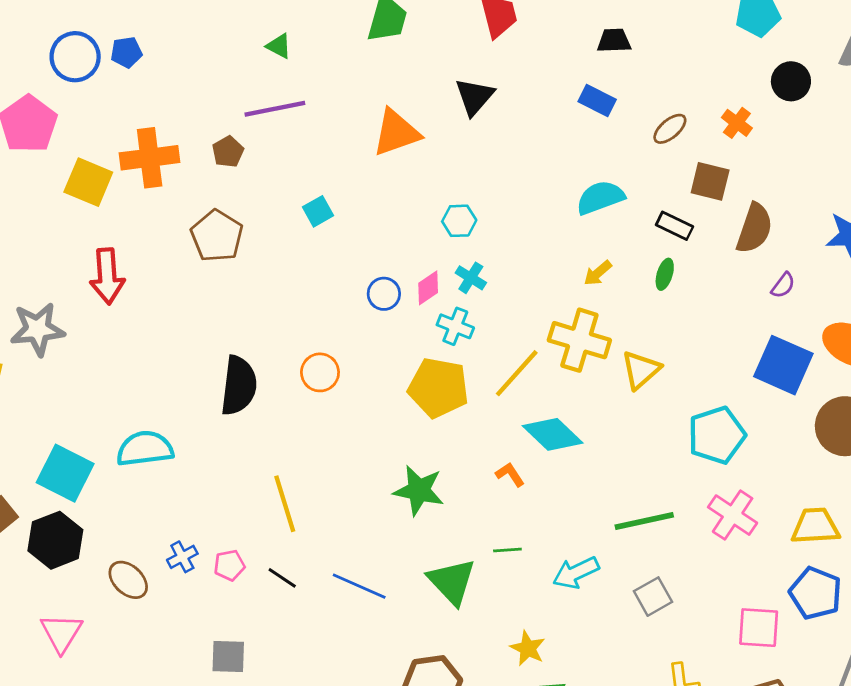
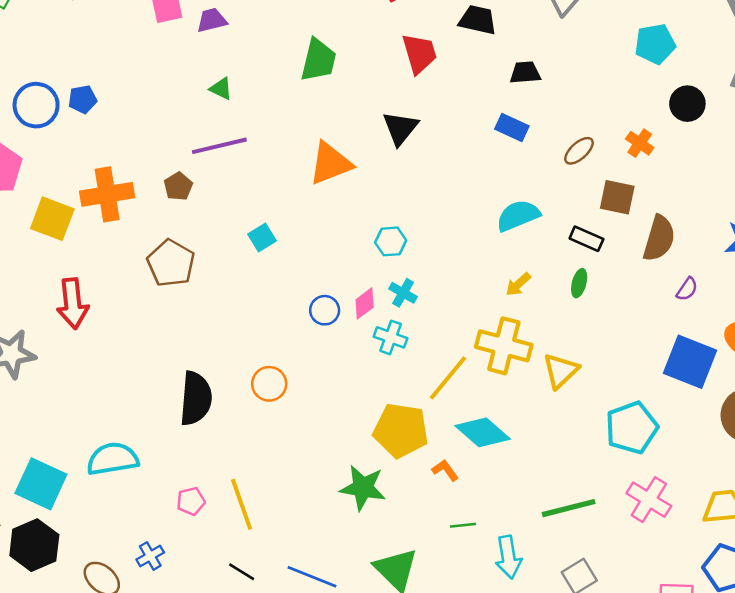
yellow pentagon: (438, 388) -> (401, 430), moved
green line: (507, 550) -> (463, 525), moved
pink pentagon: (229, 565) -> (191, 501), moved
cyan arrow: (576, 573) -> (508, 557), turned -72

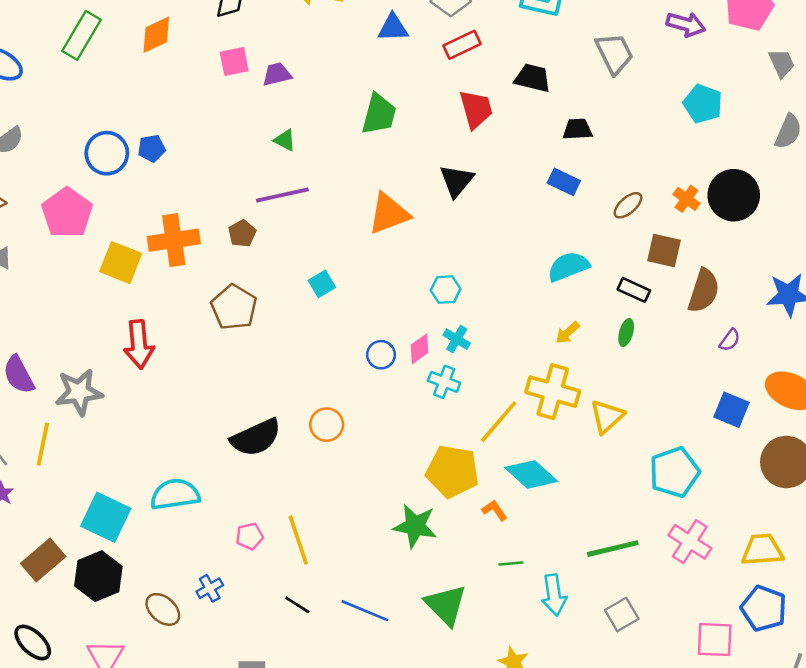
cyan pentagon: (655, 44) -> (703, 104), turned 30
black circle: (687, 104) -> (734, 195), moved, size x1.5
blue square: (690, 362) -> (731, 410), size x0.7
black semicircle: (196, 398) -> (256, 438), turned 60

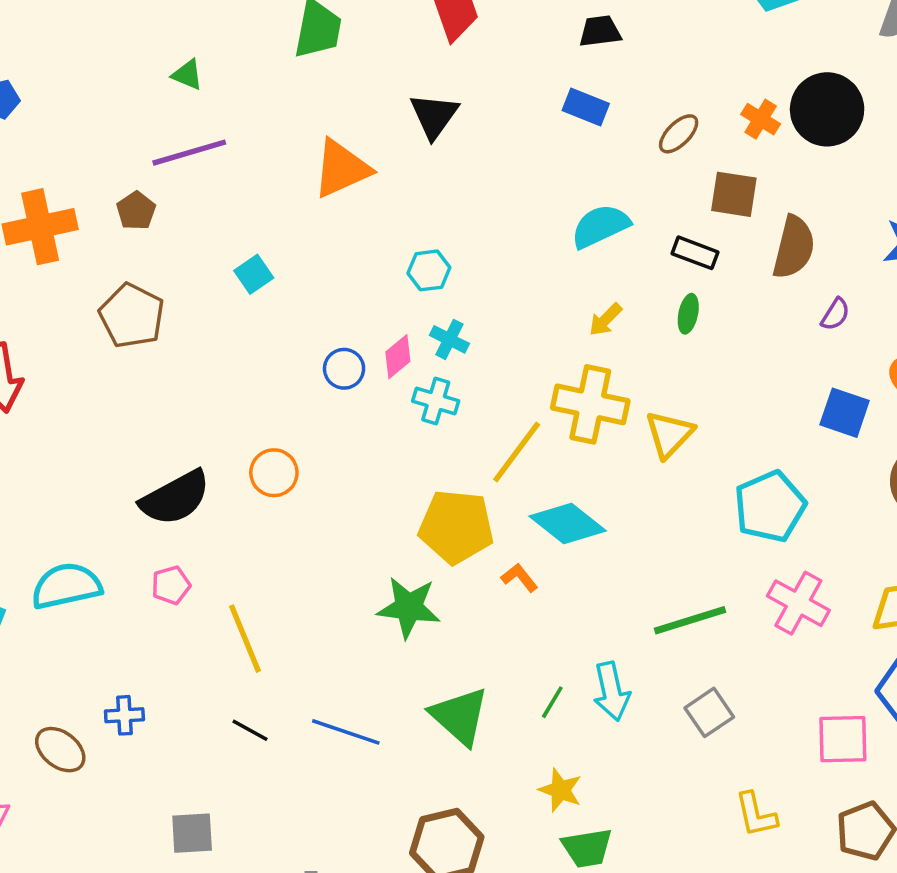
pink pentagon: (250, 536) -> (171, 585), moved
green line: (511, 563) -> (552, 702), moved, turned -50
blue cross: (210, 588) -> (124, 715), turned 30

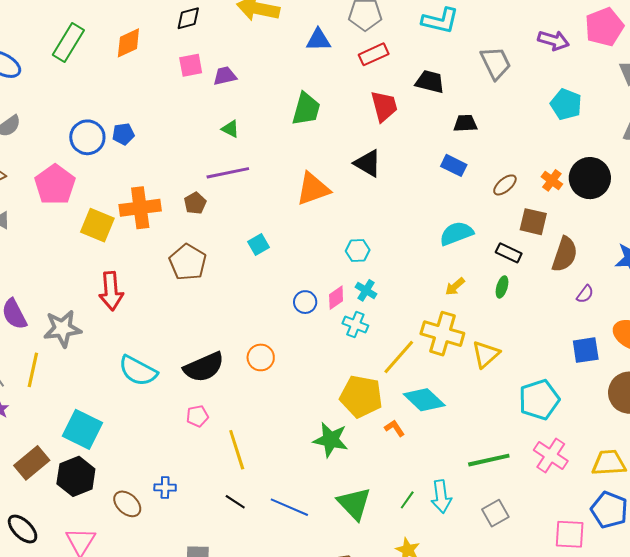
black triangle: (434, 116) -> (368, 163), turned -40
blue square: (845, 413) -> (586, 350), turned -32
cyan semicircle: (66, 586) -> (138, 371), moved, turned -144

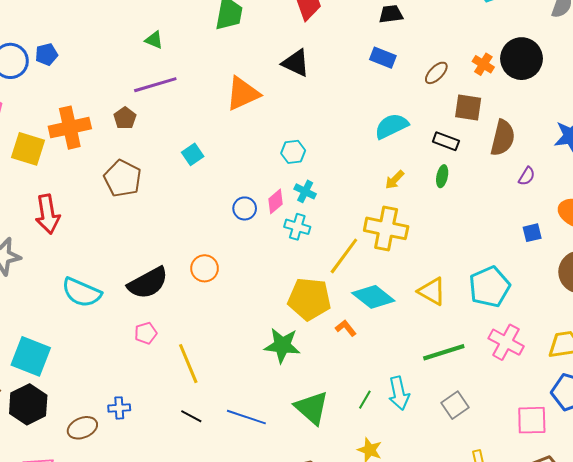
blue square: (586, 350) -> (532, 233), size x0.7
yellow triangle: (486, 354) -> (432, 291), moved, turned -44
brown ellipse: (127, 504) -> (82, 428), turned -60

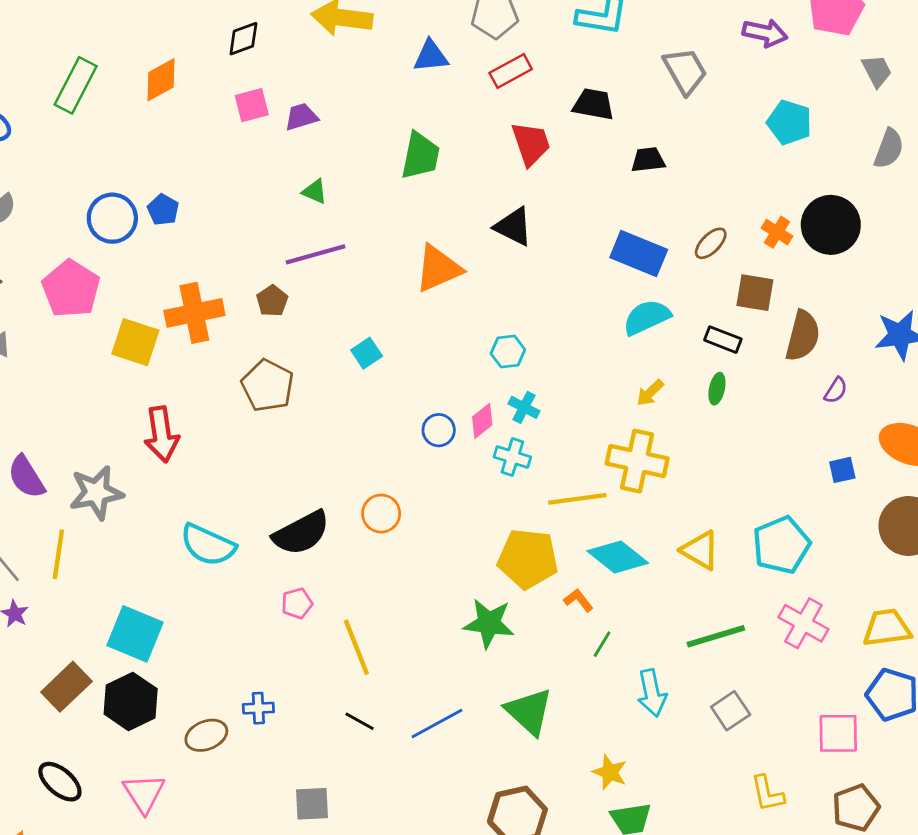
blue pentagon: (46, 54) -> (163, 210), turned -30
blue rectangle: (383, 58) -> (639, 254), moved, size x1.5
yellow line: (344, 256) -> (577, 499), turned 45
green line: (365, 400) -> (602, 644), moved
blue line: (246, 417) -> (437, 723), turned -48

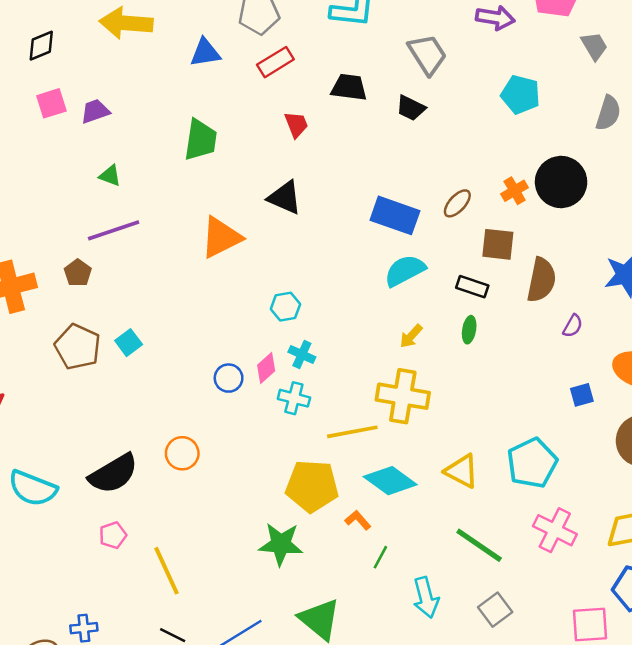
red trapezoid: (531, 144) -> (296, 125), size x0.7
black trapezoid: (648, 160) -> (411, 108), moved, turned -144
orange cross: (777, 232) -> (515, 191), turned 30
cyan square: (367, 353) -> (129, 343), moved
green line: (716, 636) -> (479, 545), turned 54

